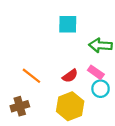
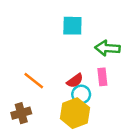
pink rectangle: (96, 72) -> (102, 77), turned 49
cyan circle: (101, 89) -> (81, 94), moved

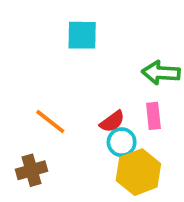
cyan square: (72, 26) -> (82, 35), moved
yellow hexagon: (75, 113) -> (138, 172), moved

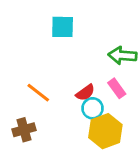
pink rectangle: (153, 116) -> (117, 88), turned -30

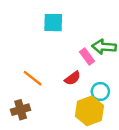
pink rectangle: (117, 88) -> (87, 56), moved
cyan circle: (92, 108) -> (100, 92), moved

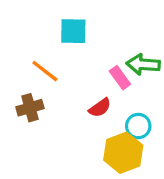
orange line: (33, 78) -> (45, 71), moved
brown cross: (21, 110) -> (30, 108), moved

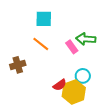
orange line: (45, 71) -> (41, 44), moved
red semicircle: (100, 108) -> (60, 85), moved

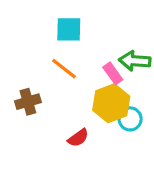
red semicircle: (60, 85) -> (78, 138), moved
yellow hexagon: (74, 92) -> (111, 103), moved

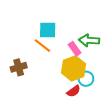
cyan square: (69, 29) -> (48, 30), moved
red semicircle: (78, 138) -> (74, 91), moved

